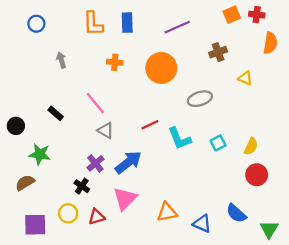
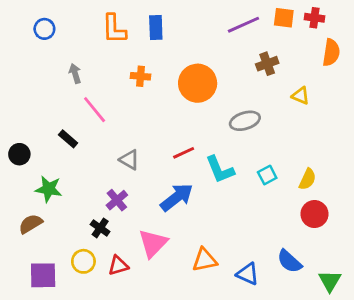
orange square: (232, 15) -> (284, 18), turned 30
purple line: (177, 27) -> (243, 25), moved
pink line: (95, 103) -> (95, 110), moved
blue arrow: (128, 162) -> (177, 197), moved

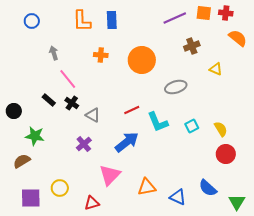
orange semicircle: (331, 53) -> (238, 38), turned -60
yellow semicircle: (308, 179) -> (221, 129), turned -56
black cross: (100, 228) -> (72, 103), moved
red triangle: (118, 266) -> (92, 203), moved

